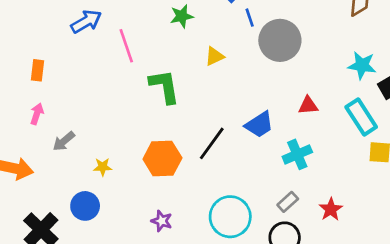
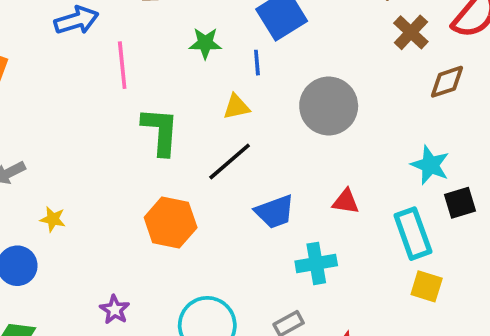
blue line: (250, 18) -> (257, 63), moved
black line: (212, 143) -> (230, 162), moved
orange hexagon: (162, 159) -> (171, 223), moved

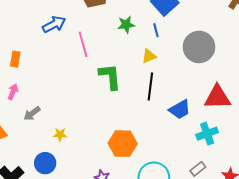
black line: (230, 162) -> (150, 86), turned -32
red triangle: (346, 202) -> (217, 97), size x1.8
orange hexagon: (171, 223) -> (123, 144), moved

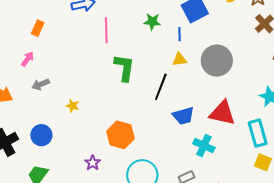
yellow triangle: (149, 56) -> (179, 59), moved
yellow star: (60, 134) -> (73, 106), moved
cyan cross: (207, 134) -> (204, 146), turned 30

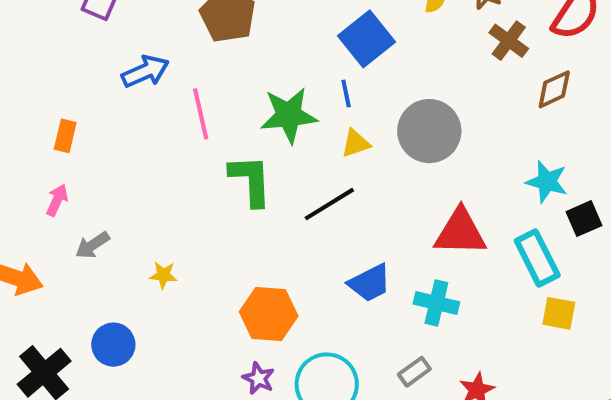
green star: (152, 22) -> (289, 115), moved, size x1.6
black line: (161, 87) -> (329, 204), turned 48
blue trapezoid: (183, 116) -> (370, 283), moved
purple star: (93, 163) -> (258, 378), moved

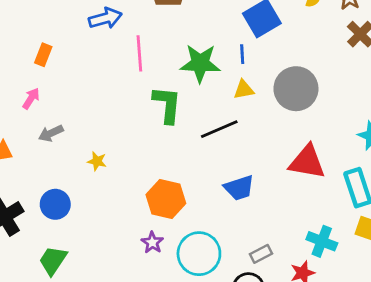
cyan cross: (436, 303) -> (322, 241), moved

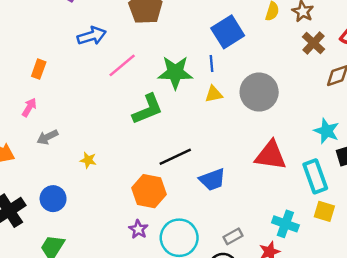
pink line: (139, 53) -> (122, 65), turned 56
green L-shape: (167, 105) -> (148, 109), turned 64
black line: (219, 129) -> (175, 157), moved

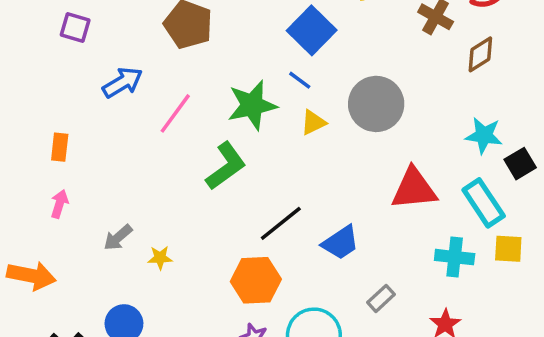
blue line: (211, 63) -> (300, 80), turned -35
gray arrow: (47, 137) -> (118, 238), moved
cyan cross: (285, 224) -> (455, 257), moved
gray rectangle: (233, 236) -> (381, 298), moved

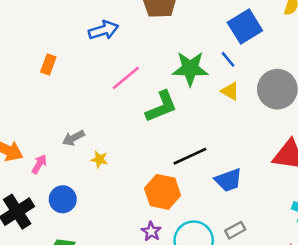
pink line: (175, 113) -> (126, 78), moved
yellow triangle: (313, 122) -> (230, 91), turned 42
pink arrow: (60, 204) -> (39, 164), moved
gray rectangle: (381, 298) -> (235, 230), moved

